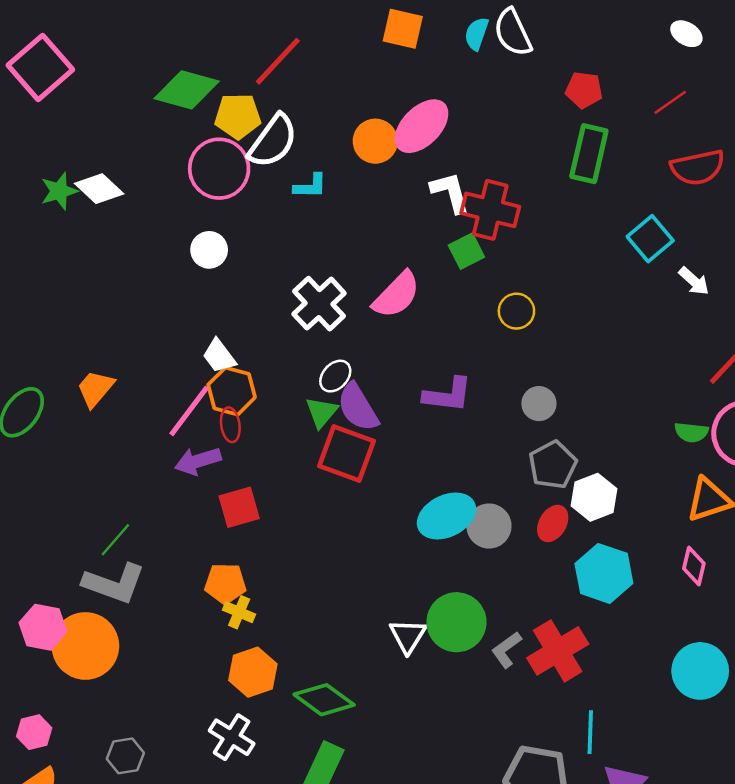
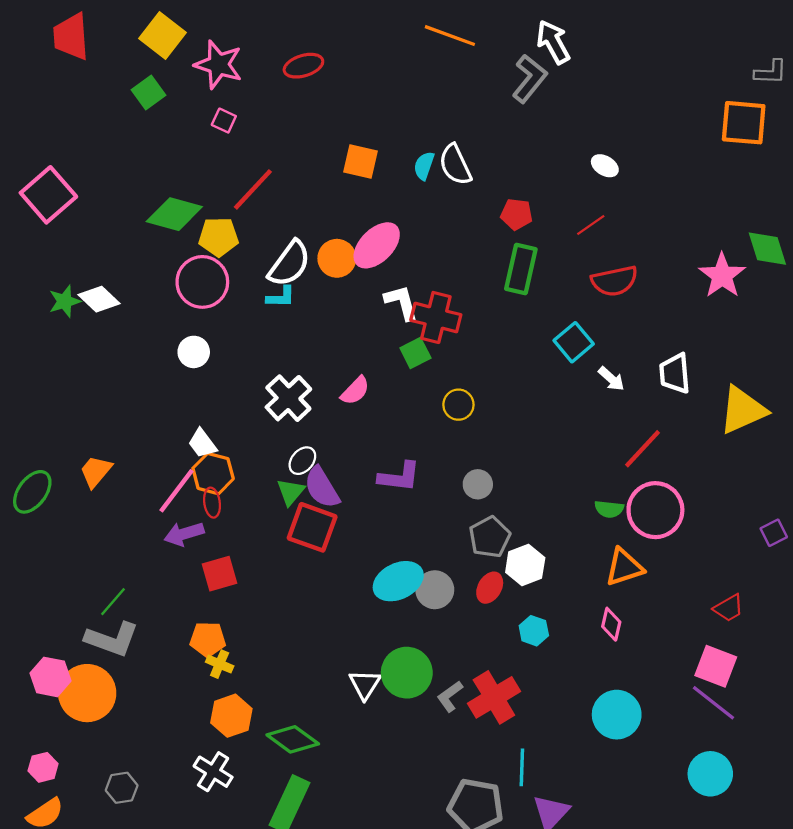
white semicircle: (273, 141) -> (289, 264), moved
pink semicircle: (397, 295) -> (355, 391), size x0.7
cyan hexagon: (604, 573) -> (534, 631), size x0.6

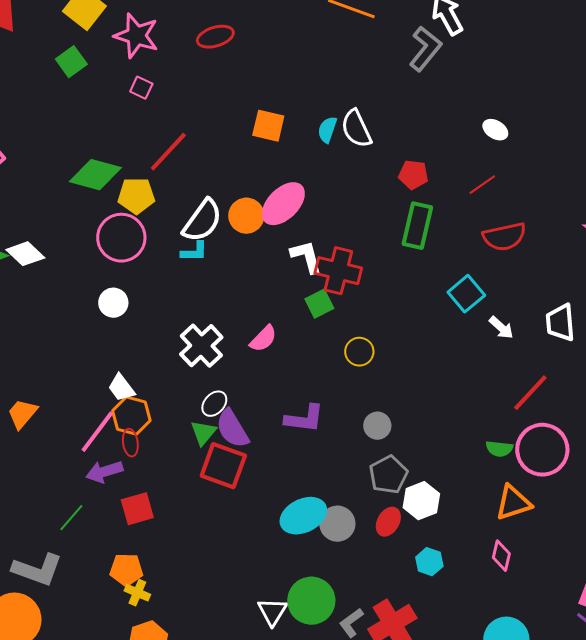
green line: (113, 602) -> (71, 518), moved

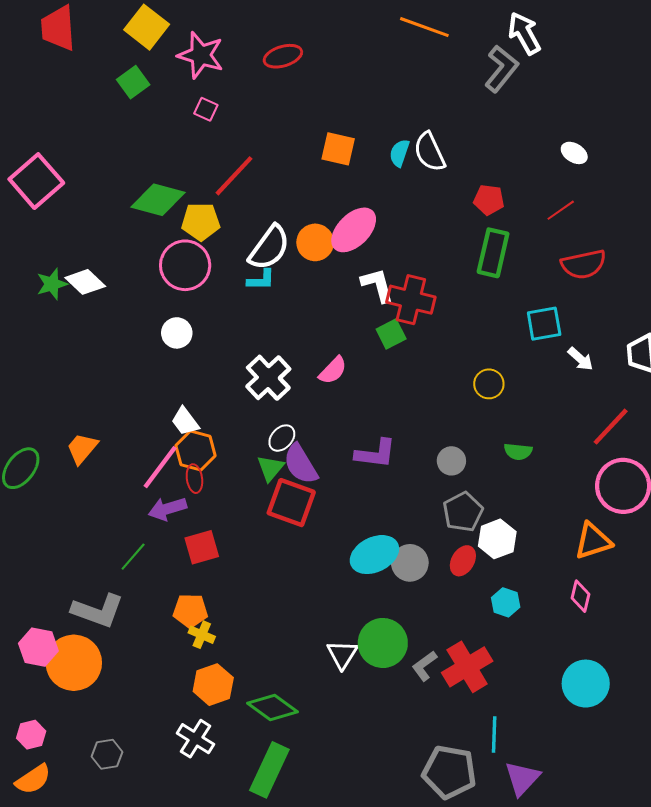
cyan square: (466, 294) -> (544, 324), turned 30
yellow circle: (359, 352) -> (489, 384), moved
green semicircle: (499, 449) -> (518, 452), moved

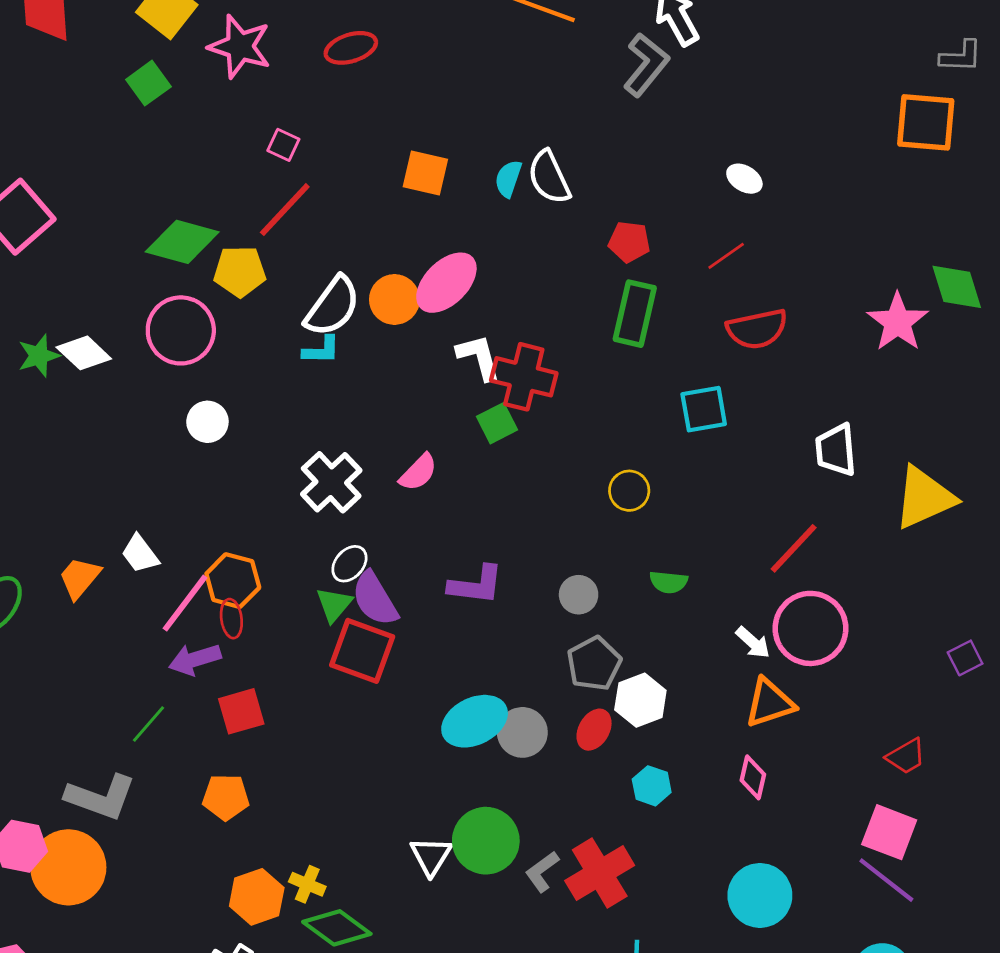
pink square: (206, 109) -> (283, 145), moved
pink circle: (185, 265) -> (181, 330), moved
white arrow: (580, 359) -> (753, 642), moved
white trapezoid: (185, 421) -> (140, 554), moved
yellow cross: (202, 635) -> (307, 884), moved

